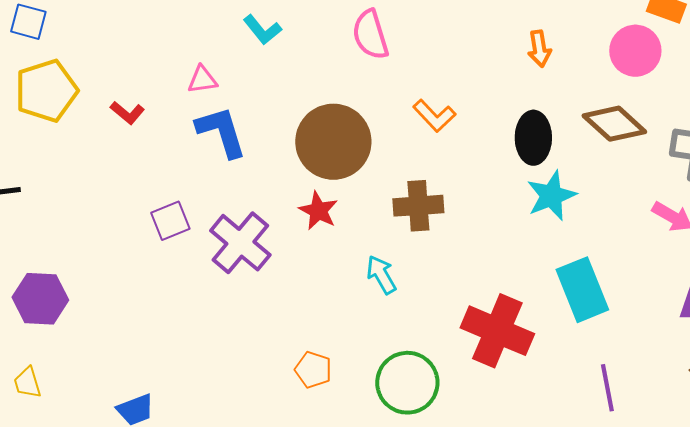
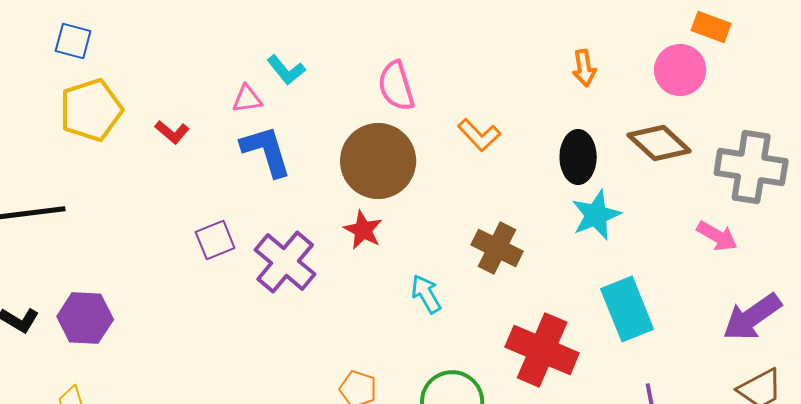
cyan L-shape: (262, 30) -> (286, 70), moved
pink semicircle: (370, 35) -> (396, 86), moved
brown cross: (418, 206) -> (497, 248), moved, turned 30

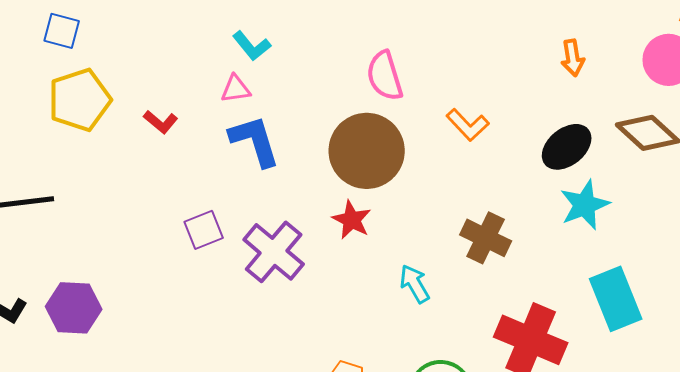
cyan L-shape: (286, 70) -> (252, 46), moved
black ellipse: (578, 157) -> (567, 147), turned 51

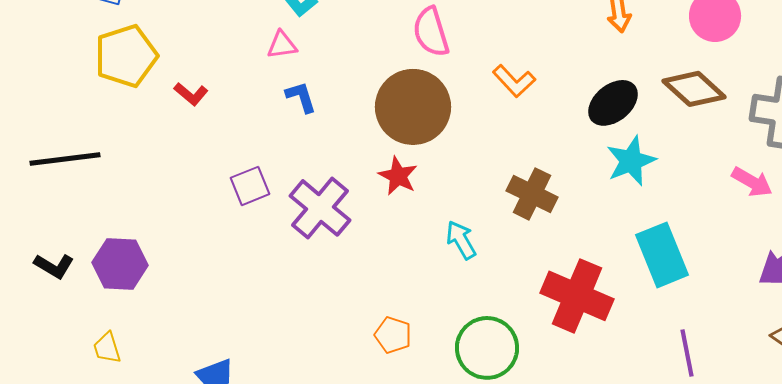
red L-shape: (161, 122) -> (191, 94), moved
blue L-shape: (255, 141) -> (301, 97), size x0.6

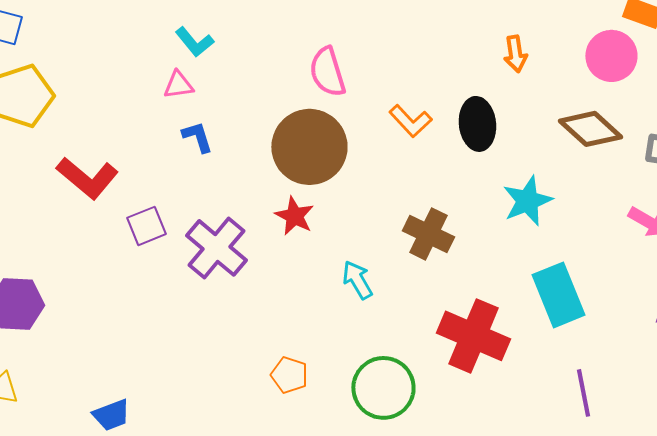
red L-shape: (191, 94) -> (87, 178), moved, size x1.8
black ellipse: (613, 103) -> (477, 124), moved, turned -57

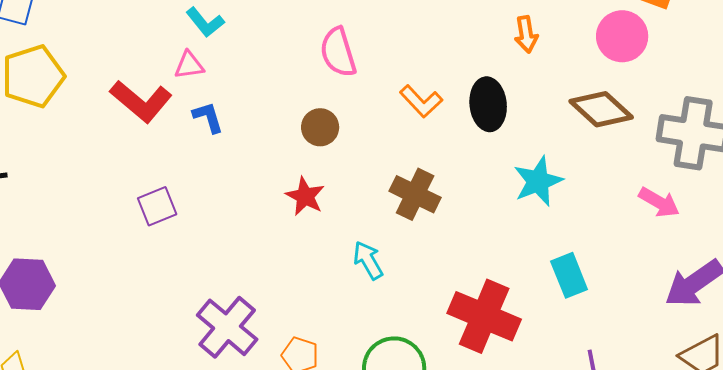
brown circle: (309, 147) -> (320, 127), size x0.5
red L-shape: (87, 178) -> (141, 101), moved
brown cross: (428, 234) -> (415, 194), moved
purple cross: (216, 248) -> (227, 327), moved
cyan rectangle: (558, 295) -> (569, 275), size x0.7

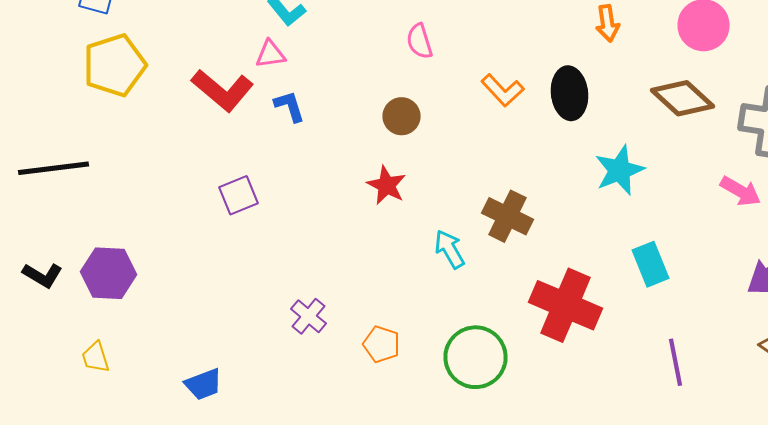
pink semicircle: (338, 52) -> (420, 41), size x0.7
brown cross: (415, 194) -> (508, 216), moved
purple cross: (227, 327) -> (308, 316), size x0.6

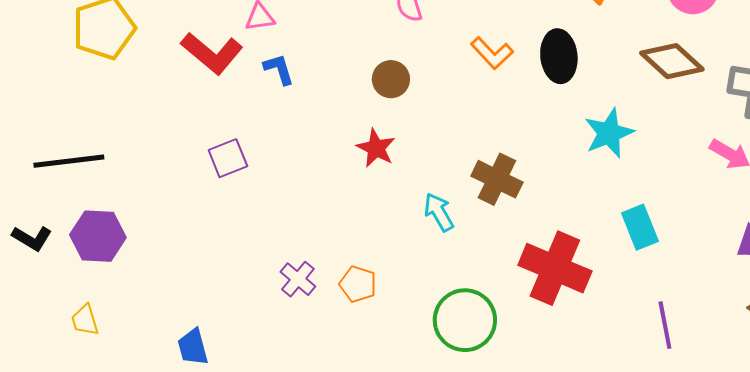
black line: (54, 168) -> (69, 161), moved
orange pentagon: (382, 344) -> (358, 284), moved
blue trapezoid: (204, 384) -> (193, 347), turned 96

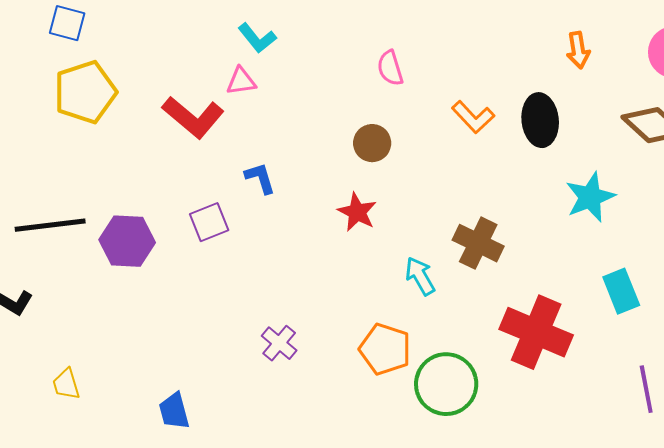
blue L-shape: (279, 69) -> (260, 178), moved
purple hexagon: (98, 236) -> (127, 241), moved
orange pentagon: (358, 284) -> (385, 349), moved, size x1.4

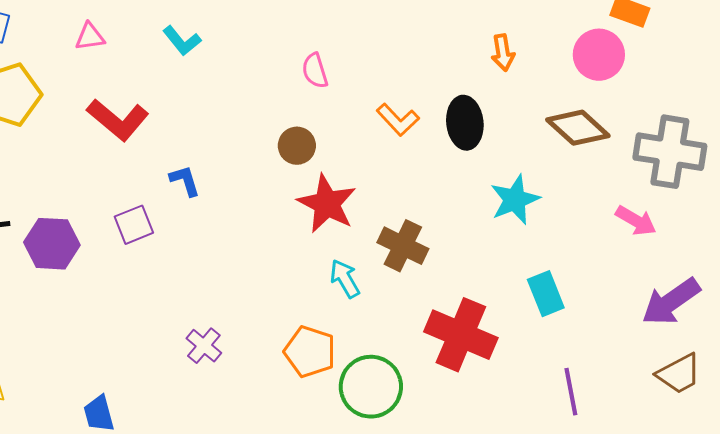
pink triangle: (241, 81) -> (90, 37), moved
red star: (357, 212) -> (327, 204), moved, size x1.5

